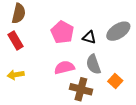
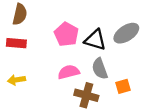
black triangle: (89, 37) -> (95, 40), size x1.5
red rectangle: (16, 40) -> (16, 43), turned -54
orange square: (115, 81) -> (123, 86), turned 32

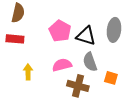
gray ellipse: (126, 33) -> (114, 30), turned -50
yellow arrow: (16, 80) -> (28, 72), moved, turned 98
orange square: (123, 86) -> (111, 78), turned 32

